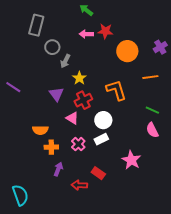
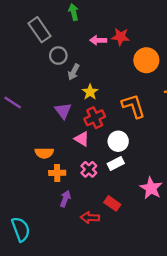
green arrow: (86, 10) -> (74, 12), moved, turned 40
gray rectangle: (36, 25) -> (40, 30), turned -50

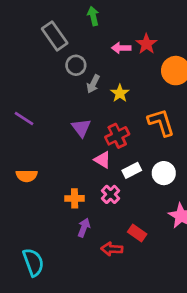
red star: (121, 37) -> (146, 44), turned 30
yellow star: (90, 92) -> (120, 93), moved
white circle: (118, 141) -> (164, 173), moved
orange semicircle: (44, 153) -> (27, 176), moved
white rectangle: (116, 164) -> (132, 170), moved

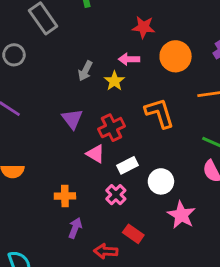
red star: (146, 44) -> (143, 27), turned -30
pink arrow: (121, 48) -> (129, 59), moved
gray circle: (76, 65) -> (14, 55), moved
white circle: (164, 173) -> (161, 181), moved
pink cross: (111, 194) -> (116, 195), moved

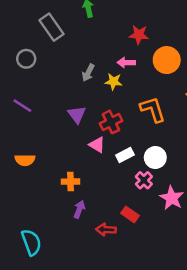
yellow star: (114, 81) -> (114, 82), turned -30
white circle: (161, 181) -> (155, 157), moved
pink cross: (116, 195) -> (144, 180), moved

